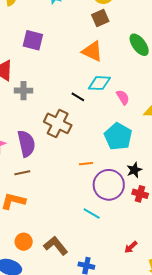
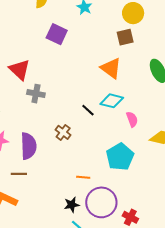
purple square: (33, 40) -> (57, 34), moved
brown cross: (58, 123) -> (63, 132), size x0.6
black star: (134, 170) -> (72, 205), moved

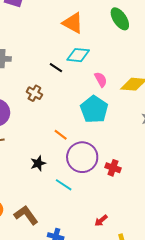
pink semicircle: (132, 119) -> (101, 80), moved
orange line: (83, 177) -> (61, 135), turned 40
black star: (72, 205) -> (38, 163), moved

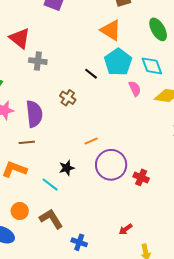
cyan diamond: (78, 55) -> (152, 66), moved, turned 60
cyan pentagon: (94, 109) -> (118, 62), moved
orange line: (61, 135) -> (91, 141), turned -64
cyan line: (64, 185) -> (50, 185), moved

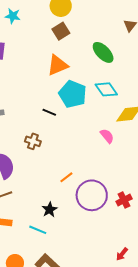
orange triangle: (111, 30) -> (58, 65), turned -40
pink semicircle: (135, 89) -> (107, 136), moved
red cross: (141, 177) -> (124, 200), turned -35

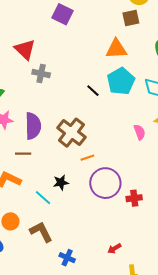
brown cross: (33, 141) -> (71, 133), moved, size x1.8

